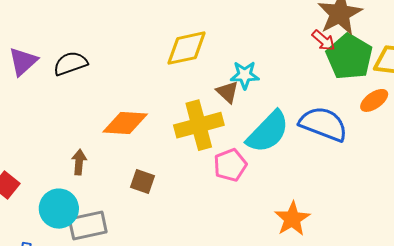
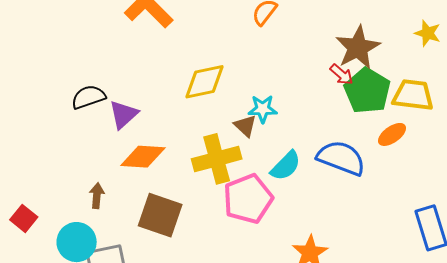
purple triangle: (23, 61) -> (123, 114), moved
cyan semicircle: (268, 132) -> (286, 166), size x0.7
pink pentagon: (230, 165) -> (248, 199), size x1.5
brown square: (142, 181) -> (160, 215), size x1.8

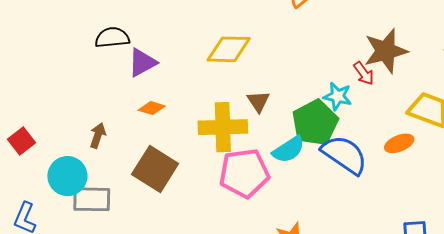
green pentagon: (367, 91) -> (315, 123), moved
cyan star: (263, 109) -> (338, 96), moved
orange diamond: (143, 157) -> (152, 108), size x0.6

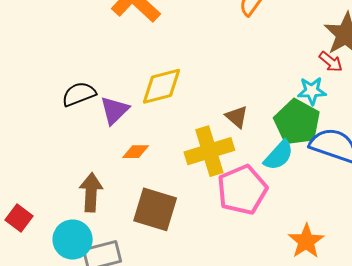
yellow diamond: (229, 49) -> (162, 86), moved
brown arrow: (98, 136) -> (91, 192), size x1.5

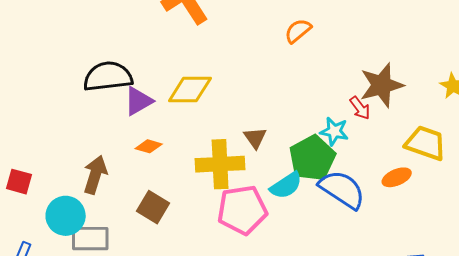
black semicircle: (79, 94) -> (108, 77), size x1.4
brown square: (155, 209) -> (153, 207), size x0.7
red square: (19, 218) -> (19, 182), turned -36

